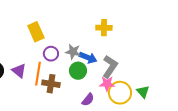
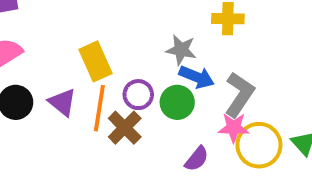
yellow rectangle: (36, 32) -> (95, 61), moved
gray star: (73, 52) -> (181, 50), moved
purple circle: (51, 54) -> (138, 95), moved
brown cross: (51, 84) -> (125, 128), turned 36

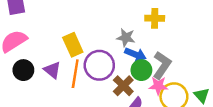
purple circle: (138, 95) -> (99, 65), size x1.6
green circle: (177, 102) -> (141, 70), moved
brown cross: (125, 128) -> (123, 86), moved

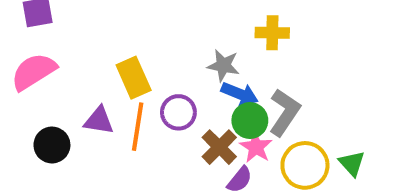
purple circle: (99, 65) -> (178, 112), size x0.7
black circle: (23, 70) -> (52, 145), moved
purple triangle: (52, 70) -> (99, 121), turned -30
pink star: (158, 86) -> (256, 147), moved, turned 30

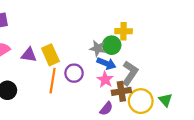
purple triangle: (99, 121) -> (29, 55), moved
green circle: (250, 121) -> (112, 45), moved
brown cross: (219, 147) -> (121, 91), moved, turned 36
pink star: (256, 147) -> (105, 80), moved

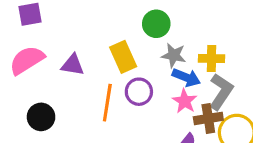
yellow cross: (124, 31) -> (211, 59), moved
green circle: (112, 45) -> (156, 24), moved
yellow rectangle: (50, 55) -> (123, 57), moved

